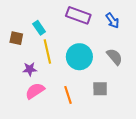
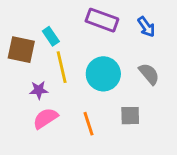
brown square: (16, 38) -> (21, 50), size x1.5

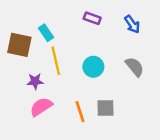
purple rectangle: (102, 20) -> (92, 18), size x0.6
cyan circle: (103, 74) -> (93, 67), size x0.7
gray square: (130, 116) -> (105, 108), moved

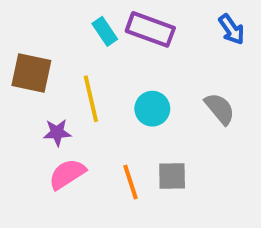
purple rectangle: (92, 18) -> (150, 29), size x1.6
blue arrow: (132, 24) -> (232, 29), moved
cyan rectangle: (46, 33) -> (105, 31), moved

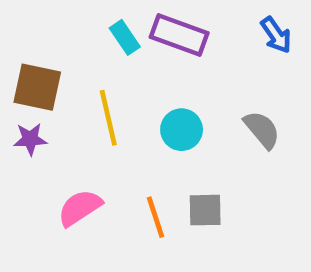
purple star: (57, 132) -> (30, 139), moved

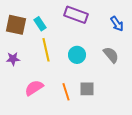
blue arrow: (276, 35) -> (117, 24), moved
cyan rectangle: (125, 37) -> (40, 24), moved
brown square: (37, 87) -> (16, 25), moved

